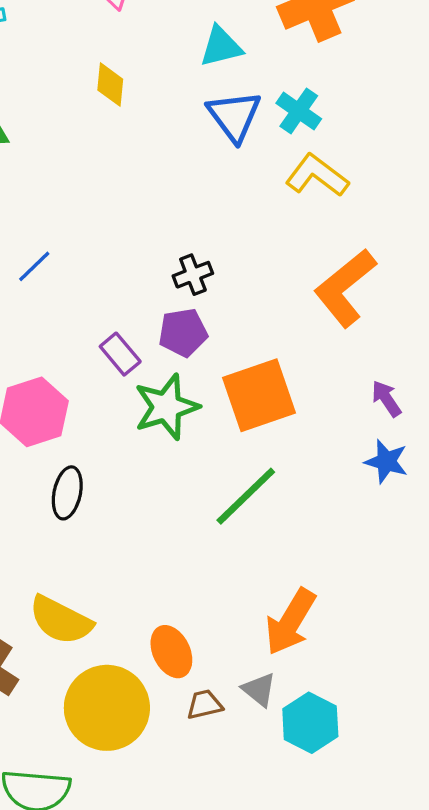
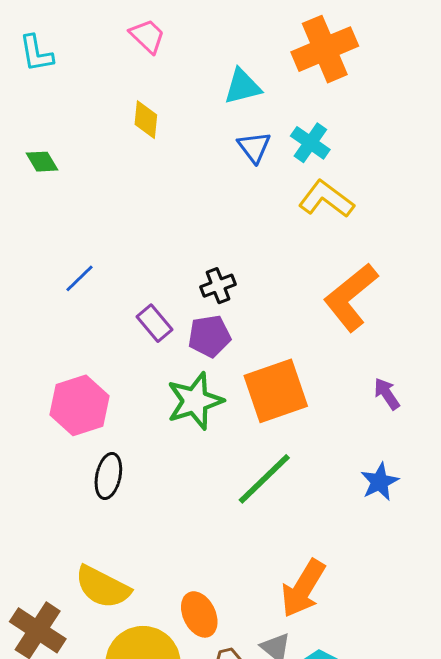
blue triangle: (234, 116) -> (254, 147), size x0.7
purple rectangle: (120, 354) -> (155, 323), moved
blue star: (386, 461) -> (380, 482), moved, turned 30

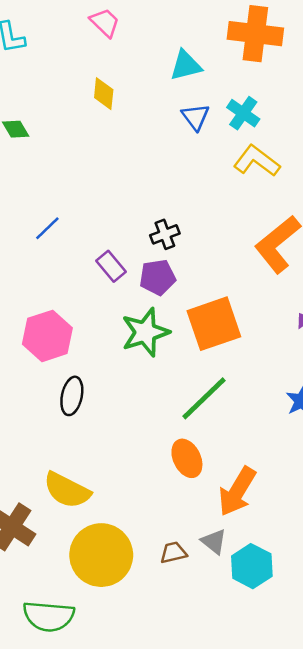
orange cross: (325, 49) -> (255, 34), turned 30
orange ellipse: (199, 614) -> (187, 458), moved

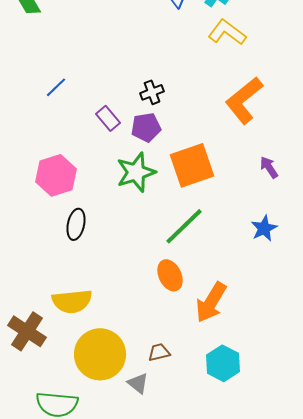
yellow semicircle: (67, 490) -> (72, 301), turned -33
gray triangle: (214, 542) -> (138, 383), moved

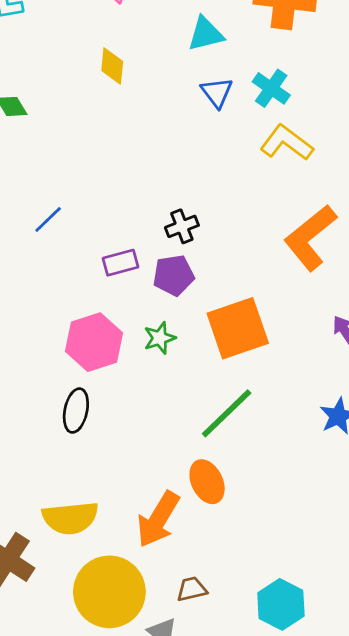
purple rectangle: (108, 118) -> (121, 263), turned -65
green star: (136, 172) -> (160, 338), size x0.6
pink hexagon: (56, 175) -> (94, 342), moved
orange arrow: (211, 302) -> (158, 519), moved

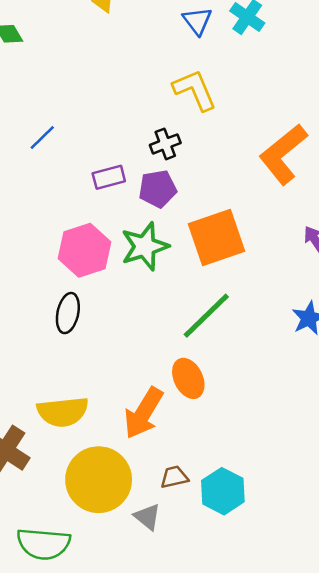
yellow L-shape: (287, 143) -> (195, 90), moved, turned 30
green star: (160, 338) -> (145, 246), size x1.6
cyan hexagon: (281, 604) -> (223, 491), moved

